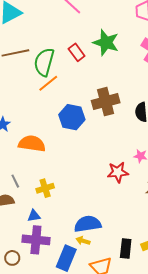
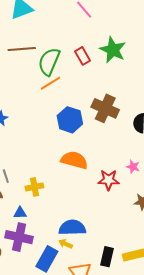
brown cross: (106, 102) -> (105, 108), turned 32
orange semicircle: (32, 144) -> (74, 160), moved

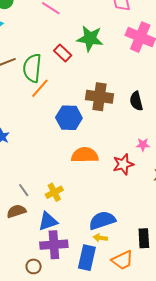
blue triangle: (20, 213) -> (48, 221), size x1.5

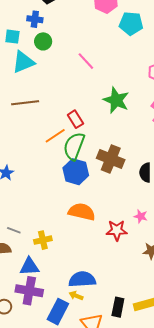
red rectangle: (63, 53) -> (75, 119), moved
green semicircle: (32, 68) -> (74, 146), moved
gray line: (24, 190) -> (14, 230), turned -48

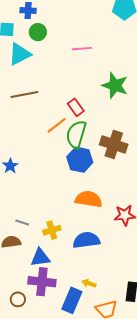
pink line: (86, 61) -> (82, 49), turned -48
blue semicircle: (82, 279) -> (86, 240), moved

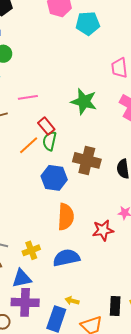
pink line: (82, 49) -> (28, 97), moved
green semicircle: (76, 134) -> (50, 141), moved, size x0.7
orange semicircle: (89, 199) -> (66, 217), turned 88

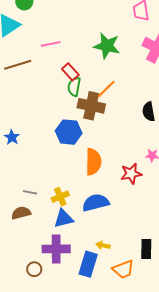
orange line: (29, 145) -> (106, 89), moved
brown cross: (87, 160) -> (91, 106), moved
blue hexagon: (54, 178) -> (69, 132), moved
blue triangle: (22, 278) -> (63, 218), moved

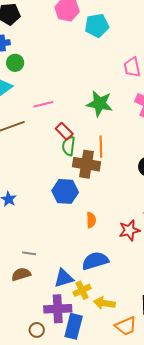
orange line: (106, 89) -> (101, 147), turned -45
orange semicircle: (93, 162) -> (91, 220), size x0.6
yellow cross: (60, 197) -> (82, 290), moved
yellow arrow: (103, 245) -> (104, 303), size x1.5
blue rectangle: (88, 264) -> (74, 326), moved

